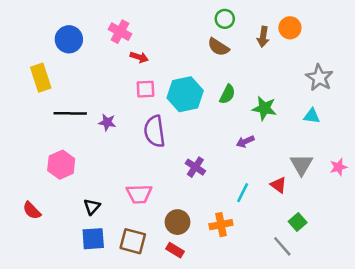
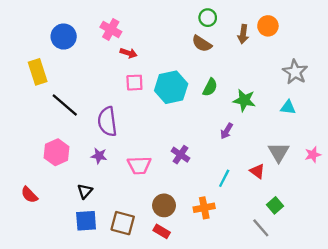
black line: (70, 113) -> (65, 105), turned 40
purple star: (107, 122) -> (99, 156), moved
purple semicircle: (154, 131) -> (107, 122), moved
purple arrow: (245, 142) -> (227, 131), turned -35
pink trapezoid: (139, 194) -> (139, 165), moved

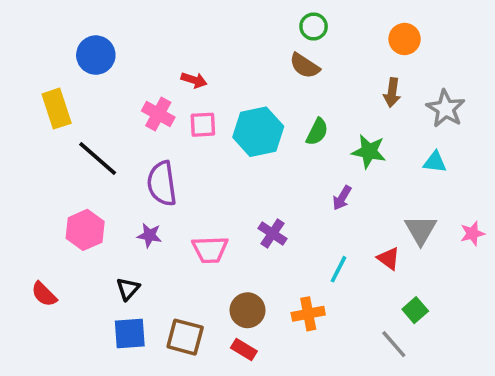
pink cross: (111, 29) -> (158, 114), moved
brown arrow: (243, 34) -> (392, 93), moved

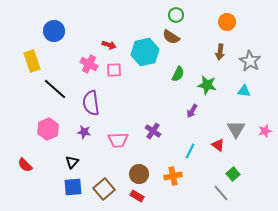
cyan hexagon: (258, 132) -> (145, 52), moved
brown square: (185, 337) -> (104, 189), turned 35

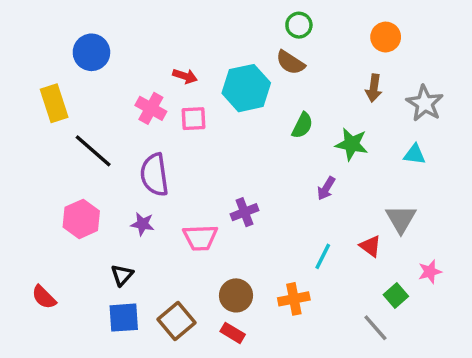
purple cross: (153, 131) -> (245, 212), moved, turned 35
pink star: (265, 131) -> (430, 272), moved
red semicircle: (25, 165) -> (44, 297), moved

